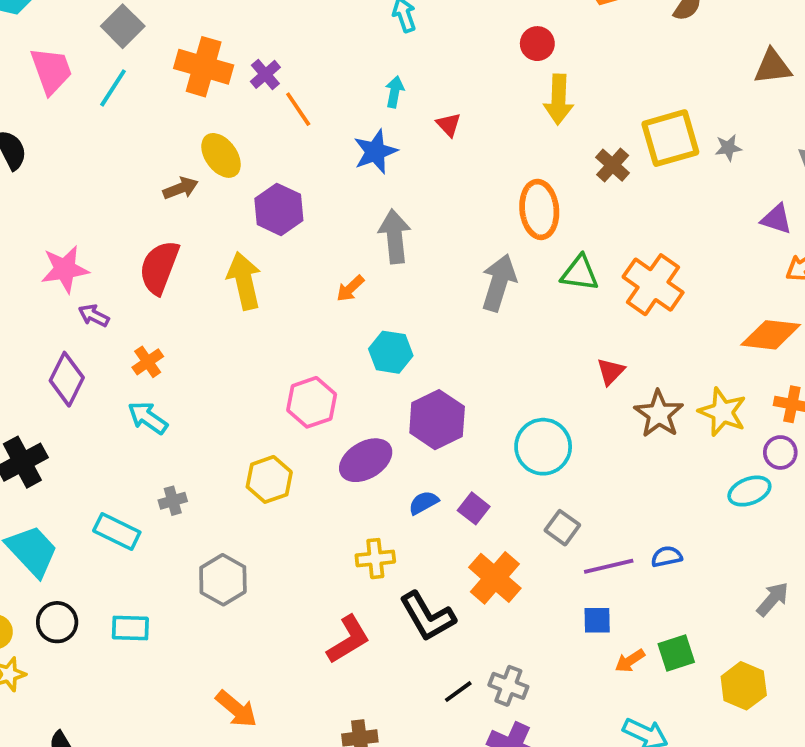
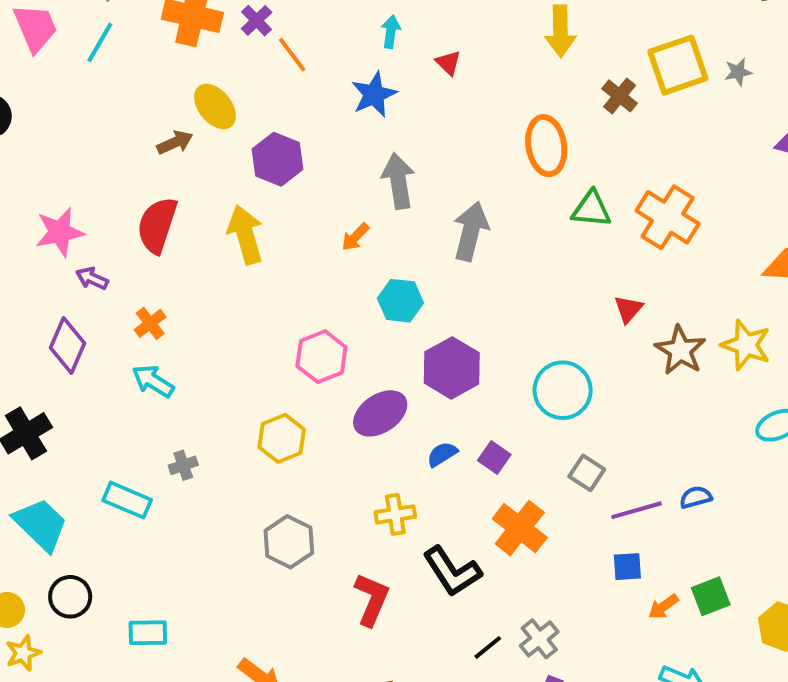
gray arrow: (499, 283) -> (471, 231), moved
gray hexagon: (223, 580) -> (289, 542), moved
cyan rectangle: (130, 628) -> (148, 633), moved
red L-shape: (348, 640) -> (372, 599), turned -33
gray cross: (508, 686) -> (539, 639), turned 33

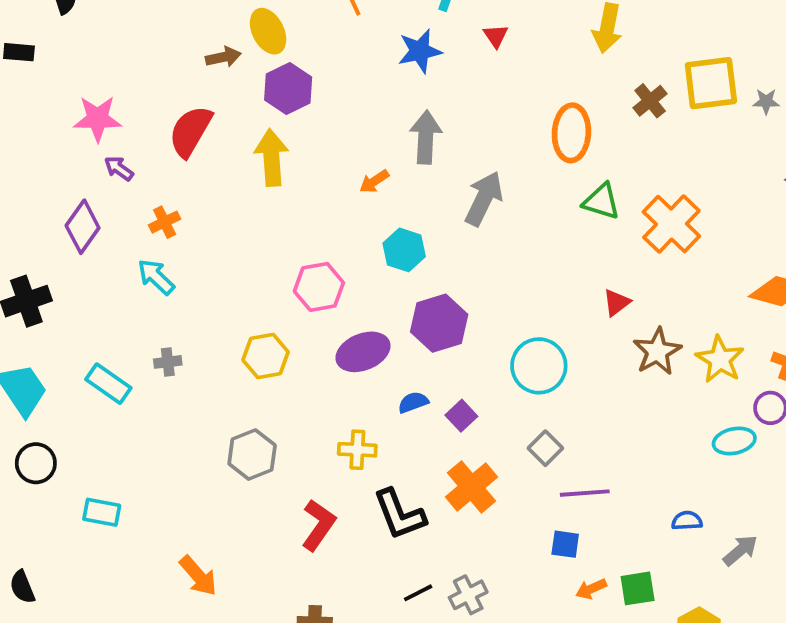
purple hexagon: (278, 159) -> (288, 89), moved
blue semicircle: (696, 497) -> (687, 521), moved

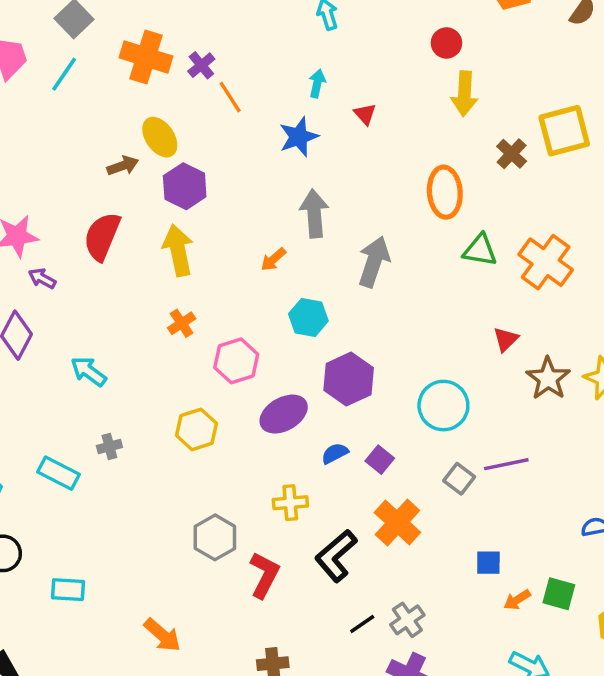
orange cross: (165, 222) -> (182, 323), moved
gray hexagon: (252, 455) -> (215, 537), moved
purple line: (585, 493) -> (506, 464), moved
black L-shape: (399, 514) -> (336, 556), turned 78
green square: (638, 588) -> (559, 594), turned 32

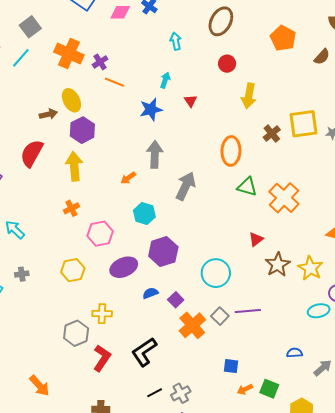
red circle: (446, 43) -> (227, 64), moved
orange line: (230, 97) -> (114, 82), turned -42
yellow cross: (290, 503) -> (102, 314), moved
orange cross: (397, 522) -> (192, 325), moved

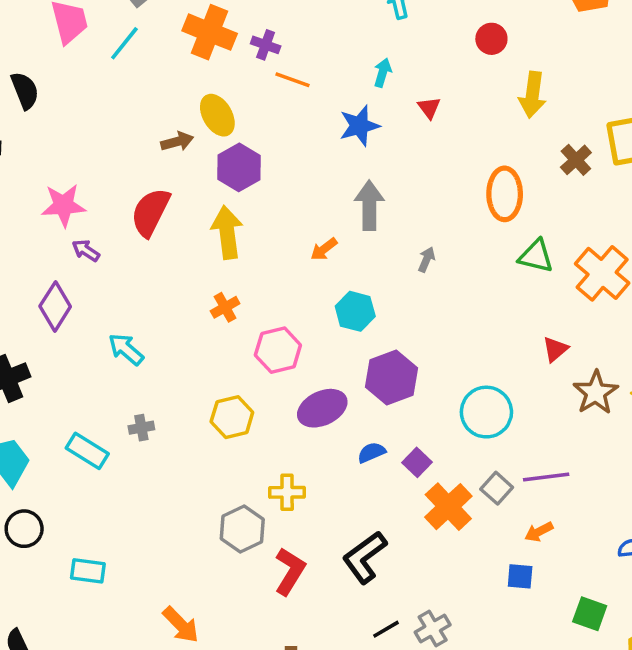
purple cross: (100, 62) -> (266, 45), turned -35
gray arrow: (186, 186) -> (427, 259), size x0.5
orange arrow: (245, 389) -> (539, 532), moved

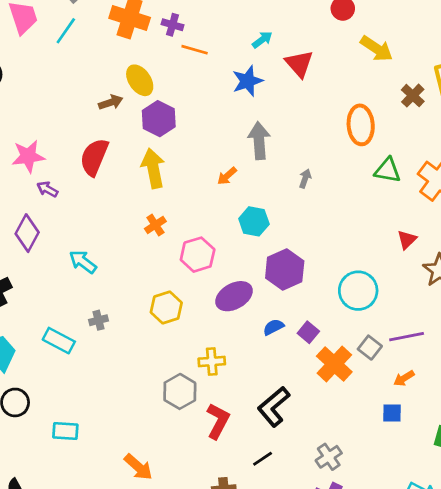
cyan arrow: (383, 73) -> (262, 40), turned 40
yellow arrow: (532, 95) -> (377, 49), turned -60
red triangle: (429, 108) -> (299, 64), size x1.6
black line: (386, 629) -> (263, 459), moved

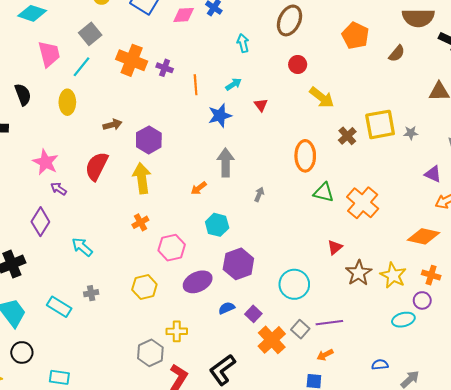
orange line: (195, 50) -> (196, 85), moved, turned 66
red triangle: (299, 64) -> (261, 105), size x0.6
yellow ellipse: (140, 80) -> (67, 102), moved, turned 30
pink star: (28, 156) -> (45, 162), turned 30

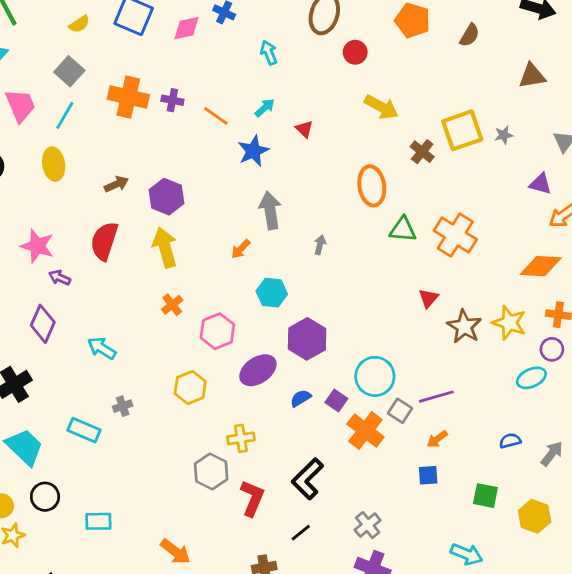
red circle: (298, 64) -> (355, 52), moved
orange line: (196, 85) -> (216, 116), turned -42
cyan circle: (294, 284) -> (375, 376), moved

